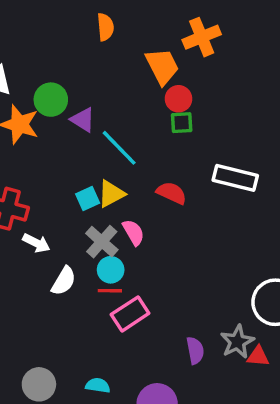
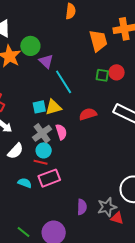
red circle: (179, 99) -> (117, 72), moved
red semicircle: (172, 193) -> (88, 114), turned -54
cyan semicircle: (98, 385) -> (25, 183), moved

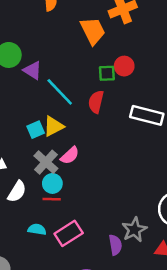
red semicircle: (88, 114) -> (96, 102), moved, turned -48
pink semicircle: (61, 132) -> (70, 155), turned 77
pink rectangle: (49, 178) -> (69, 233), moved
gray star: (107, 207) -> (134, 230), moved

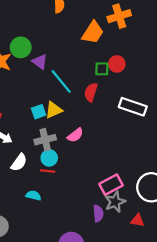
orange trapezoid: (93, 31) -> (93, 32), turned 55
pink semicircle: (70, 155) -> (75, 135), moved
gray cross: (46, 162) -> (45, 140), turned 30
pink rectangle: (69, 233) -> (111, 185), moved

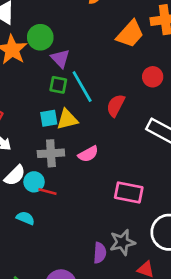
green square: (102, 69) -> (58, 85), moved
cyan circle: (49, 158) -> (34, 182), moved
pink rectangle: (111, 185) -> (129, 192), moved, turned 30

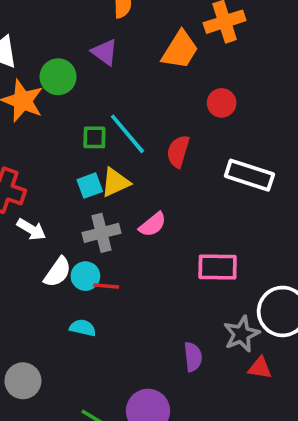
purple triangle: (60, 58) -> (105, 52), moved
gray star: (122, 242) -> (241, 334), moved

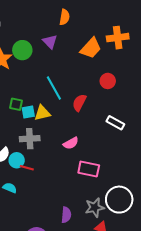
green square: (94, 137) -> (16, 104), moved
white rectangle: (249, 175) -> (115, 123), size x0.7
pink semicircle: (153, 225) -> (71, 143), moved

